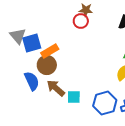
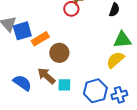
brown circle: (47, 65) -> (59, 53), moved
blue semicircle: (32, 81) -> (22, 83), moved, turned -30

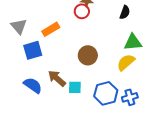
blue square: (22, 31) -> (33, 50), moved
orange rectangle: (40, 39) -> (51, 29), moved
brown circle: (59, 53) -> (88, 55), moved

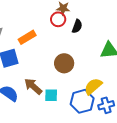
black semicircle: (125, 12) -> (77, 26), moved
yellow semicircle: (126, 62) -> (93, 86), moved

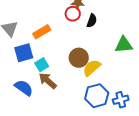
yellow semicircle: (93, 86) -> (92, 68), moved
cyan square: (51, 95) -> (42, 65), moved, turned -32

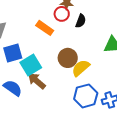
orange rectangle: (42, 32) -> (45, 28), moved, turned 66
cyan square: (42, 65) -> (31, 65), size x1.5

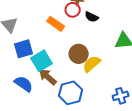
black semicircle: (81, 21) -> (92, 17), turned 96
blue hexagon: (86, 96) -> (71, 93), moved

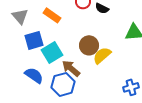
orange rectangle: (56, 24) -> (52, 15), moved
brown arrow: (48, 77) -> (71, 68), moved
blue hexagon: (71, 93) -> (63, 84), moved

